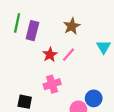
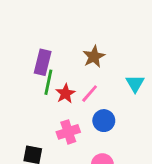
green line: (17, 23) -> (48, 82), moved
blue circle: (94, 98) -> (104, 121), moved

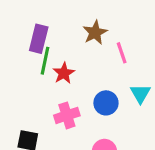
cyan triangle: (135, 84) -> (140, 94), moved
pink line: (90, 94) -> (122, 53), moved, turned -60

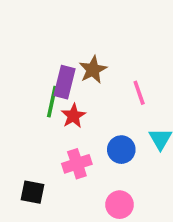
brown star: (95, 33) -> (93, 70), moved
purple rectangle: (39, 39) -> (64, 82), moved

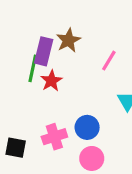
pink line: (139, 93) -> (109, 61), turned 50
blue circle: (121, 150) -> (87, 127), moved
pink cross: (77, 164) -> (54, 137), moved

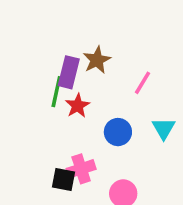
blue circle: (87, 127) -> (118, 132), moved
black square: (16, 148) -> (64, 179), moved

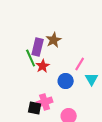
pink line: (143, 83) -> (80, 64), moved
green line: (56, 92) -> (31, 58), turned -36

